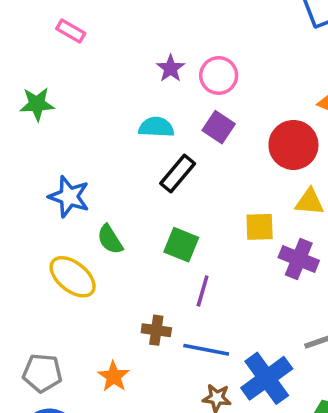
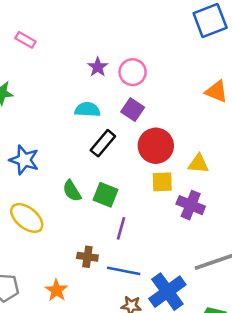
red circle: (293, 145) -> (156, 146), moved
green semicircle: (110, 239) -> (72, 191), moved

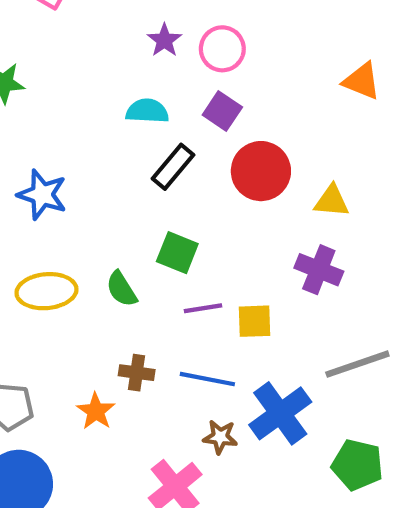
yellow square: (162, 182) -> (254, 321), moved
green semicircle: (72, 191) -> (122, 289), moved
yellow ellipse: (27, 218) -> (46, 291), turned -44
purple line: (121, 228) -> (203, 308), turned 65
brown cross: (87, 257) -> (137, 373), moved

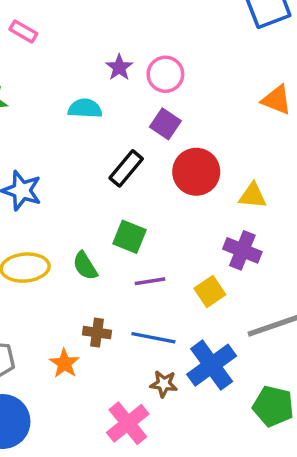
cyan semicircle: (147, 111) -> (85, 108), moved
yellow square: (254, 321) -> (210, 292), moved, turned -32

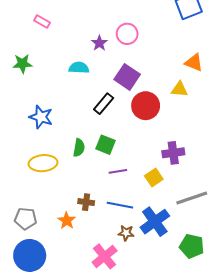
pink circle: (165, 74) -> (127, 34), moved
purple square: (165, 124) -> (127, 77), size x1.4
yellow triangle: (253, 196) -> (179, 89), moved
purple cross: (242, 250) -> (173, 153), turned -30
green semicircle: (85, 266) -> (79, 148), moved, turned -138

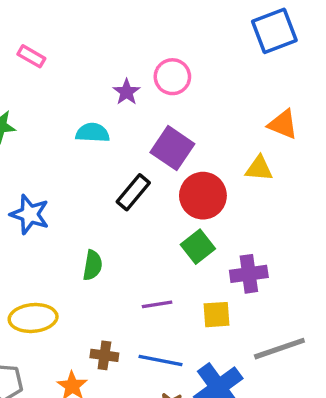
green square: (106, 145) -> (198, 247), moved, turned 30
yellow ellipse: (43, 163) -> (33, 318), moved
yellow square: (154, 177) -> (217, 315), turned 30

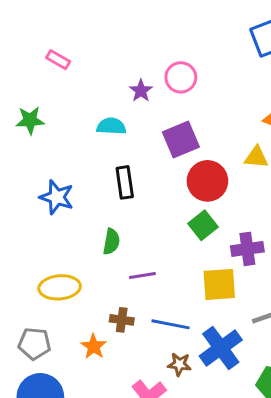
purple square: (172, 148) -> (181, 140), turned 33
black rectangle: (133, 192) -> (125, 182), moved, turned -48
purple line: (157, 304) -> (142, 276), moved
yellow square: (217, 315) -> (219, 284), size x1.4

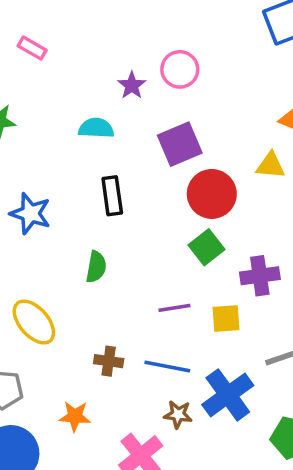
purple line: (142, 276) -> (174, 308), moved
yellow square: (219, 284) -> (226, 318), size x0.7
yellow ellipse: (60, 287) -> (34, 322), turned 54
orange star: (94, 347) -> (75, 416), moved, turned -30

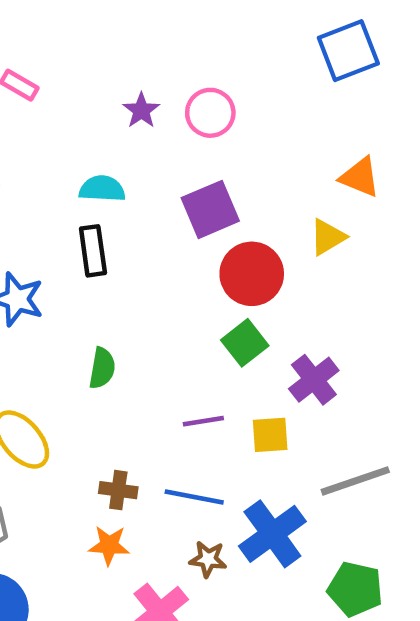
purple star: (132, 85) -> (141, 110), moved
yellow triangle: (270, 165) -> (328, 237), turned -36
black rectangle: (112, 196) -> (93, 251), moved
purple cross: (260, 276) -> (314, 380), turned -30
orange star: (75, 416) -> (109, 545), moved

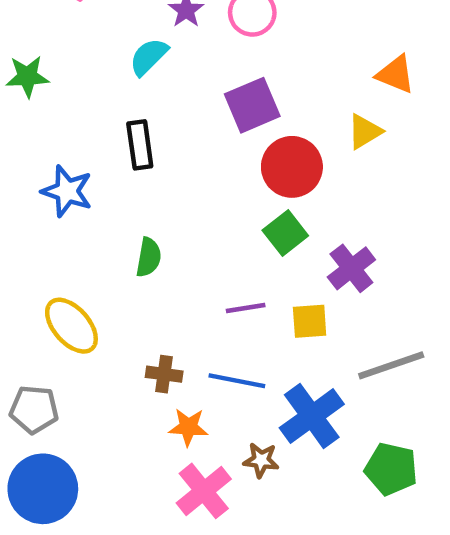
cyan semicircle: (102, 189) -> (149, 57), moved, turned -48
orange star: (109, 545) -> (188, 427), moved
brown star: (208, 559) -> (261, 460), moved

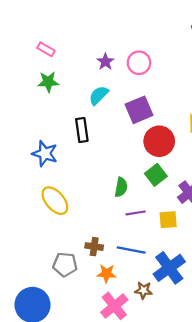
cyan semicircle: (149, 57) -> (99, 95), moved
green star: (27, 77) -> (48, 82), moved
green semicircle: (149, 257) -> (121, 187), moved
yellow ellipse: (71, 326) -> (55, 201), moved
gray pentagon: (34, 409) -> (65, 265), moved

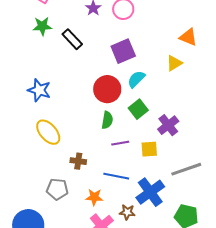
cyan semicircle: (99, 95) -> (136, 79), moved
black rectangle: (82, 130) -> (72, 39), moved, turned -35
red circle: (159, 141) -> (107, 89), moved
brown cross: (94, 247) -> (78, 161), moved

